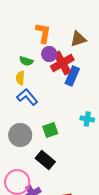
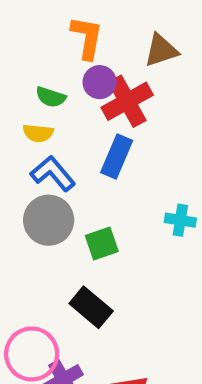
blue rectangle: (72, 76) -> (117, 156), moved
yellow semicircle: (20, 78) -> (38, 133), turned -88
gray circle: (20, 135) -> (49, 220), moved

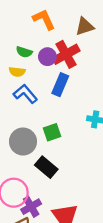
orange L-shape: (87, 38) -> (44, 19), turned -35
purple circle: (100, 82) -> (47, 57), moved
gray circle: (49, 220) -> (23, 142), moved

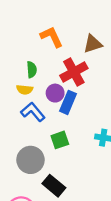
green semicircle: (24, 52) -> (32, 70), turned -112
purple circle: (47, 57) -> (55, 93), moved
green square: (52, 132) -> (60, 140), moved

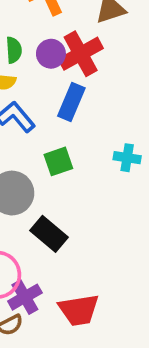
purple circle: (55, 93) -> (51, 54), moved

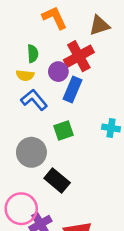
purple circle: (51, 54) -> (58, 72), moved

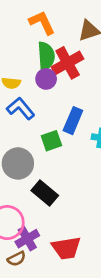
green semicircle: (33, 54) -> (46, 56), moved, size x1.5
blue rectangle: (72, 89) -> (73, 121), moved

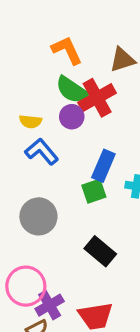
green semicircle: (46, 56) -> (72, 90), turned 128
green square: (51, 141) -> (94, 191), moved
black rectangle: (45, 193) -> (100, 251), moved

